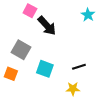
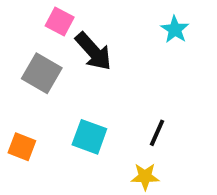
gray square: (21, 50) -> (42, 73), moved
black line: (79, 67) -> (157, 133), turned -48

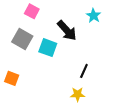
black arrow: (93, 51) -> (67, 30), moved
cyan square: (89, 137) -> (48, 48), moved

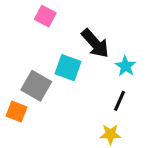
cyan star: (94, 16) -> (125, 66), moved
gray square: (22, 39) -> (36, 86), moved

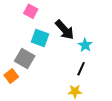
cyan square: (68, 68) -> (40, 38), moved
orange square: (17, 112) -> (11, 76), turned 32

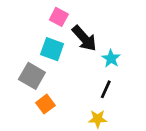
pink square: (31, 11) -> (59, 17), moved
orange square: (11, 76) -> (45, 104), moved

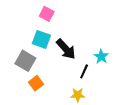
black arrow: (84, 38) -> (66, 49), moved
cyan star: (111, 59) -> (101, 57), moved

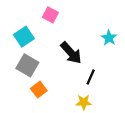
cyan square: (41, 39) -> (24, 37), moved, turned 36
cyan star: (101, 57) -> (109, 38), moved

